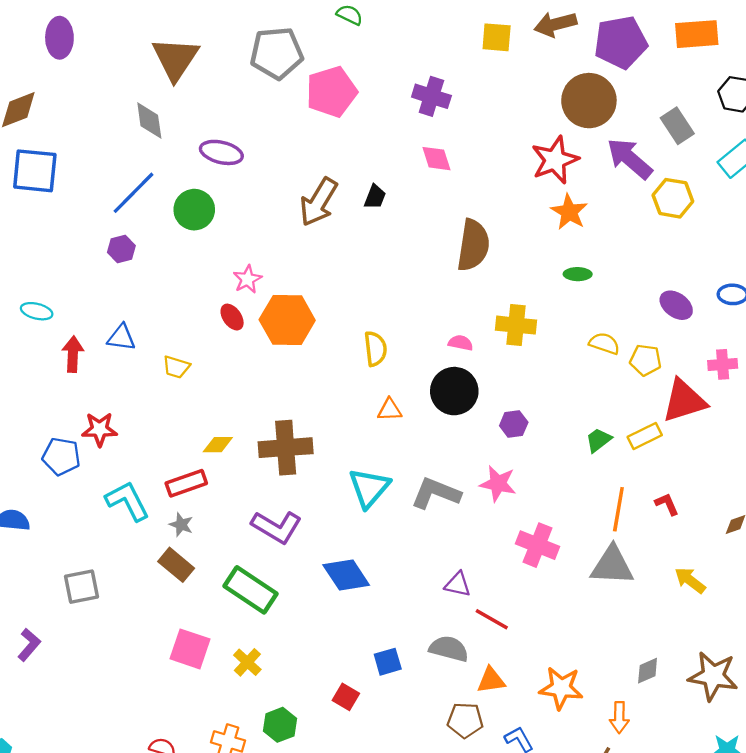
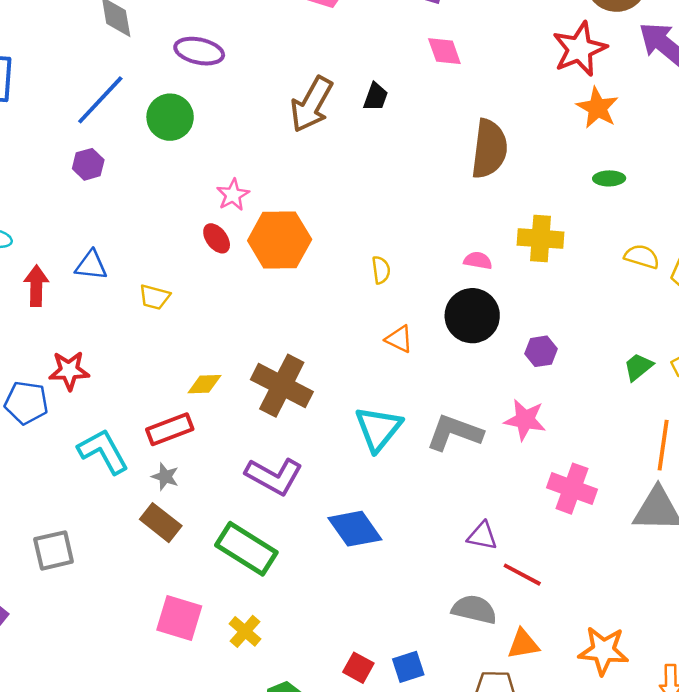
yellow semicircle: (375, 349) -> (381, 270), size x0.7
orange triangle: (390, 410) -> (399, 339), turned 30
brown cross: (286, 448) -> (282, 386), turned 33
blue square: (388, 662) -> (408, 667), moved

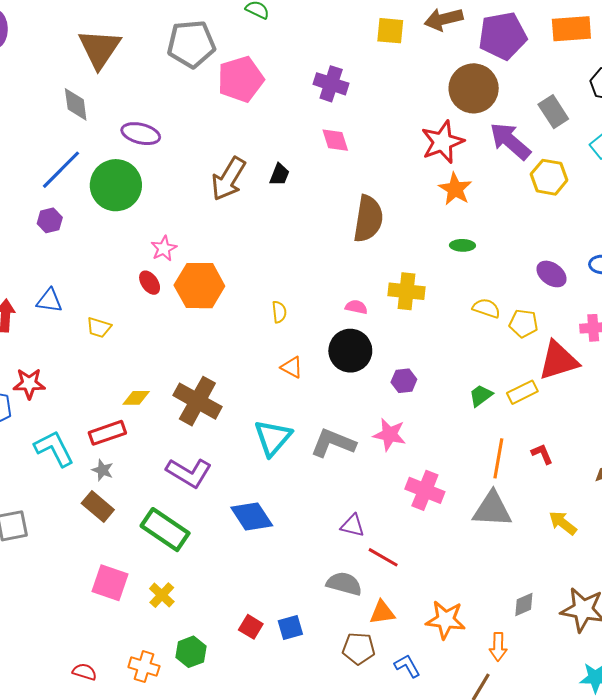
green circle: (170, 117) -> (116, 185), size x1.4

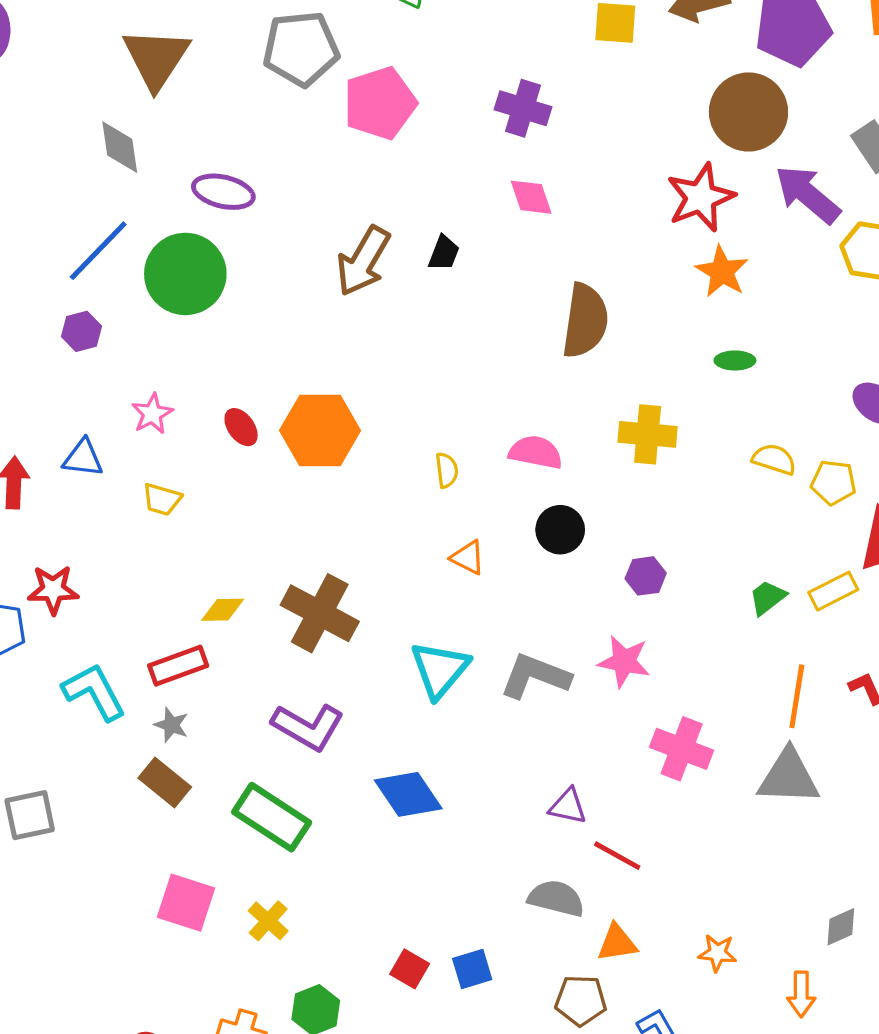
pink star: (164, 248) -> (152, 414), moved
pink semicircle: (356, 307) -> (536, 452), moved, size x1.5
black circle: (350, 351) -> (560, 530), size x0.7
orange star: (446, 620) -> (717, 953), size x0.6

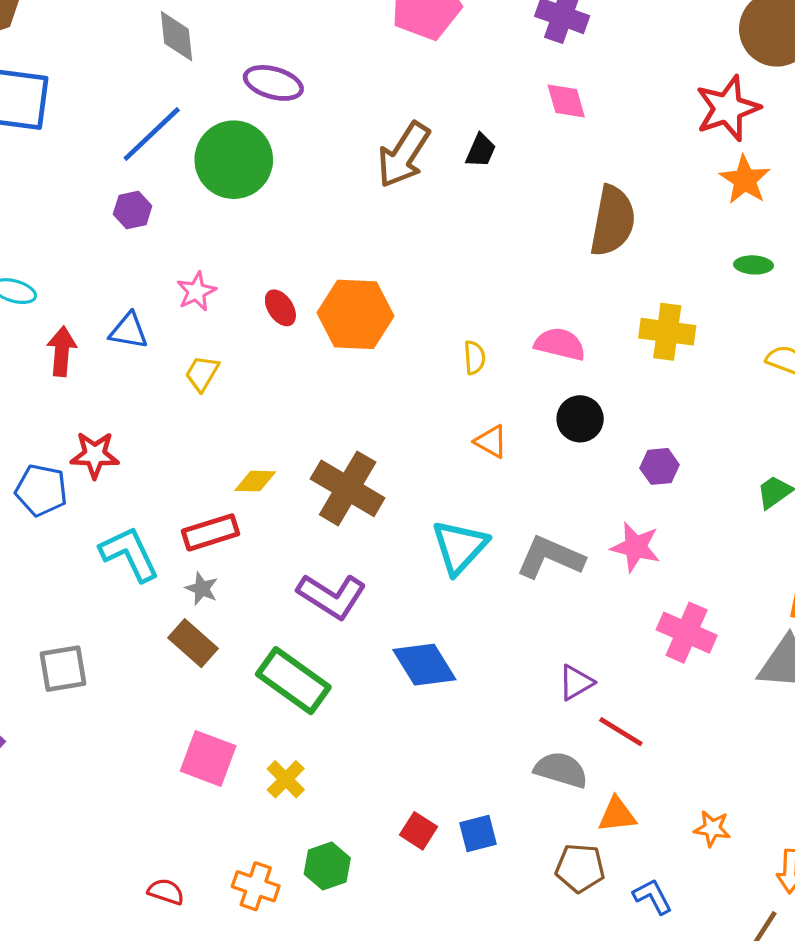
yellow trapezoid: (162, 499) -> (202, 373), turned 102
purple triangle: (568, 806) -> (576, 683), turned -45

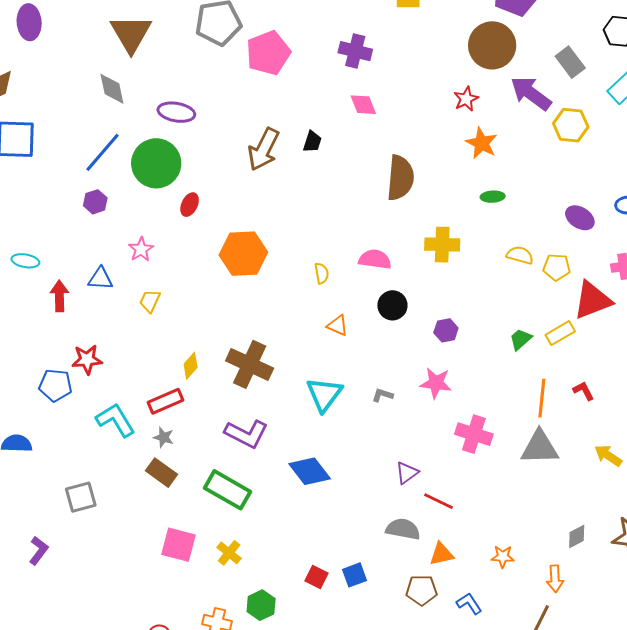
red star: (728, 108) -> (466, 99), size x0.6
red ellipse: (280, 308) -> (190, 205), moved, turned 65
yellow diamond: (255, 481) -> (191, 366), turned -44
gray L-shape: (550, 557) -> (382, 395), size x0.5

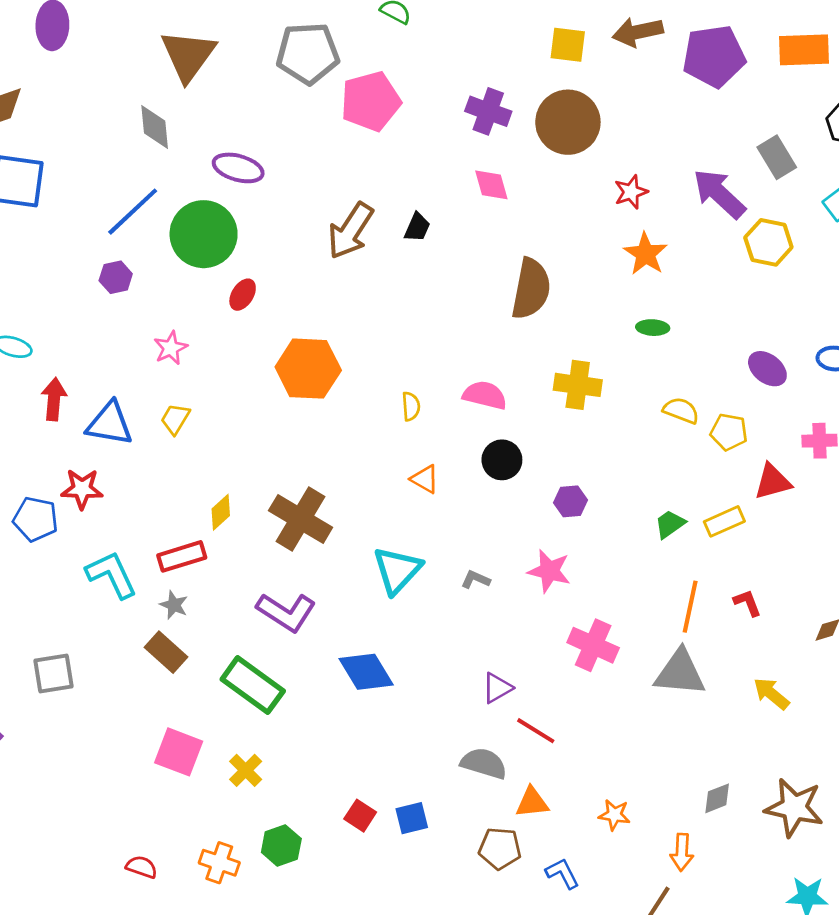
brown circle: (492, 45) -> (568, 122), moved
blue triangle: (101, 279) -> (110, 424), moved, size x1.4
red triangle: (593, 300) -> (773, 482), size x0.7

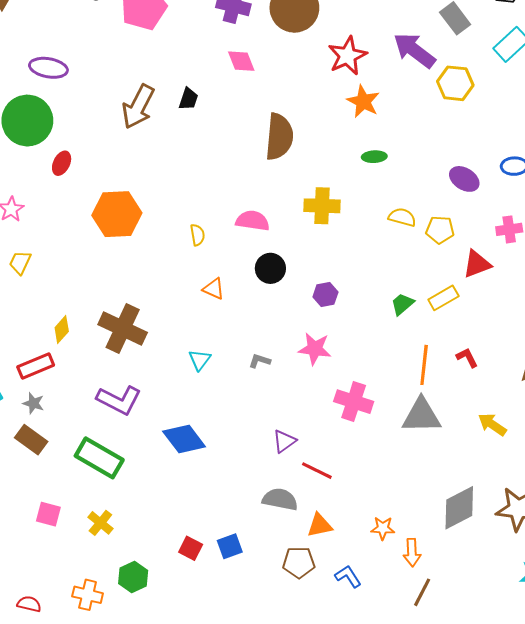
red star: (631, 192) -> (347, 56), size x1.5
cyan triangle: (397, 570) -> (200, 360), size x0.6
pink square: (179, 752) -> (48, 514), size x0.7
gray diamond: (717, 798) -> (459, 508), size x1.8
orange arrow: (682, 852) -> (412, 553), moved

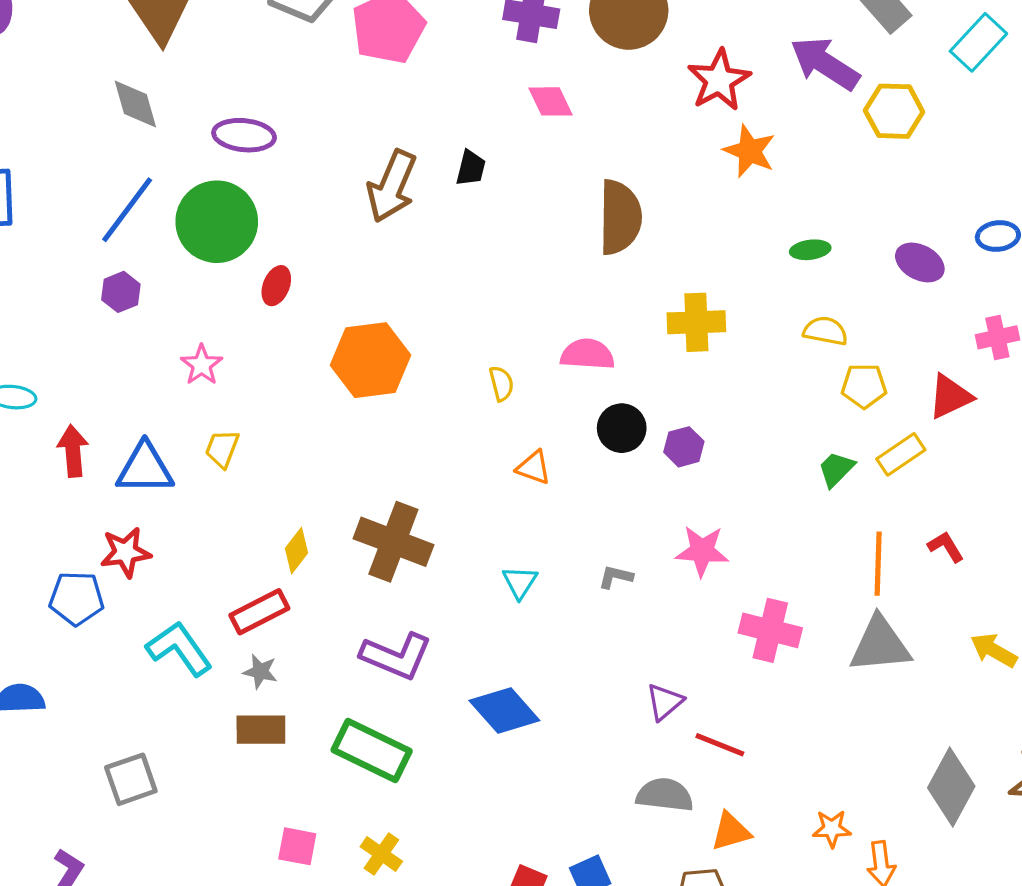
green ellipse: (374, 157) -> (810, 250), moved
yellow pentagon: (440, 230) -> (864, 386), moved
purple hexagon: (325, 294) -> (684, 447), moved
brown rectangle: (31, 440) -> (261, 730), turned -32
gray diamond: (459, 508) -> (951, 787), turned -30

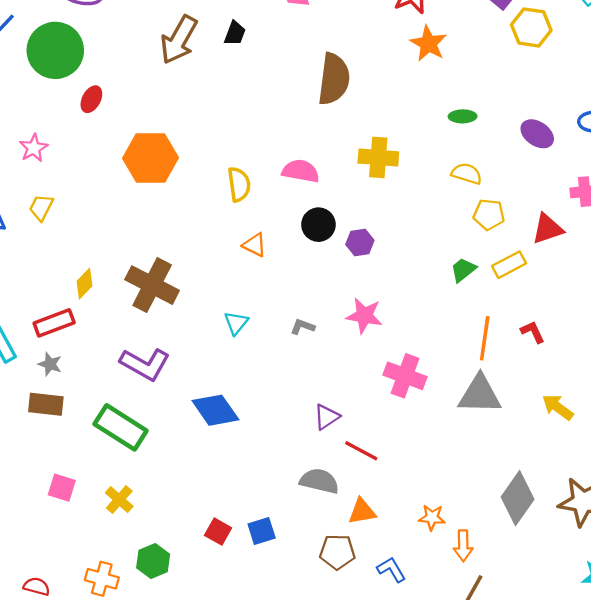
yellow semicircle: (501, 383) -> (239, 184), size x1.4

